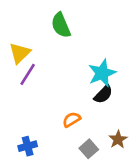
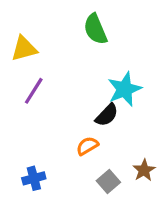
green semicircle: (61, 25) -> (95, 29), moved
yellow triangle: (20, 53) -> (24, 49), moved, turned 30
black semicircle: (103, 94) -> (107, 115), moved

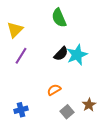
yellow triangle: (24, 49) -> (15, 30), turned -30
black semicircle: (107, 115) -> (61, 54), moved

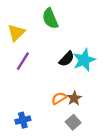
green semicircle: (59, 18) -> (50, 19), moved
brown star: (89, 105) -> (74, 98), moved

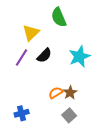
green semicircle: (50, 19) -> (59, 17), moved
yellow triangle: (16, 33) -> (31, 33), moved
black semicircle: (67, 59) -> (44, 55), moved

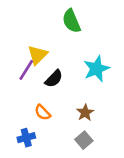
yellow triangle: (31, 33) -> (38, 55), moved
black semicircle: (44, 55) -> (54, 79), moved
orange semicircle: (56, 93) -> (43, 113), moved, turned -104

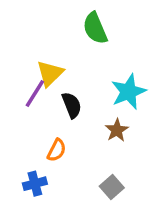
black semicircle: (54, 79) -> (72, 105), turned -66
orange semicircle: (43, 113) -> (57, 150), turned -108
brown star: (85, 113) -> (117, 130), moved

